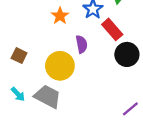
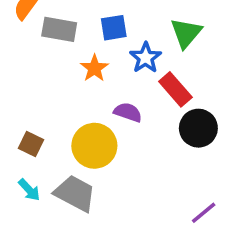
purple semicircle: (82, 44) -> (128, 112), turned -60
brown square: (19, 56) -> (31, 144), moved

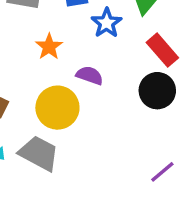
orange star: (94, 68) -> (49, 47), moved
red rectangle: (175, 89) -> (162, 50), moved

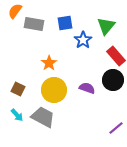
orange star: (49, 47) -> (49, 63), moved
purple semicircle: (90, 75) -> (87, 88), moved

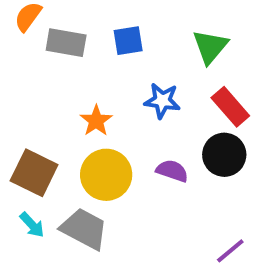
blue star: (83, 40) -> (162, 101), moved, turned -30
brown square: (18, 89) -> (34, 173), size x1.6

